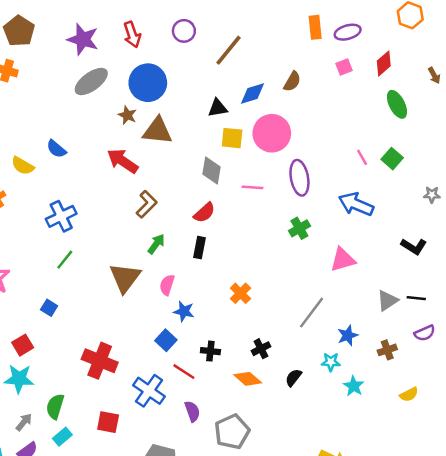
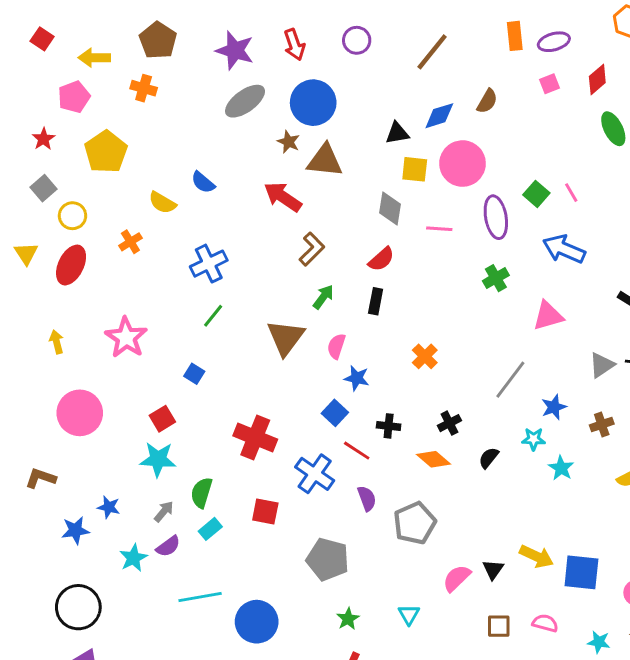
brown line: (228, 50) -> (432, 52), moved
green square: (392, 159) -> (536, 194), moved

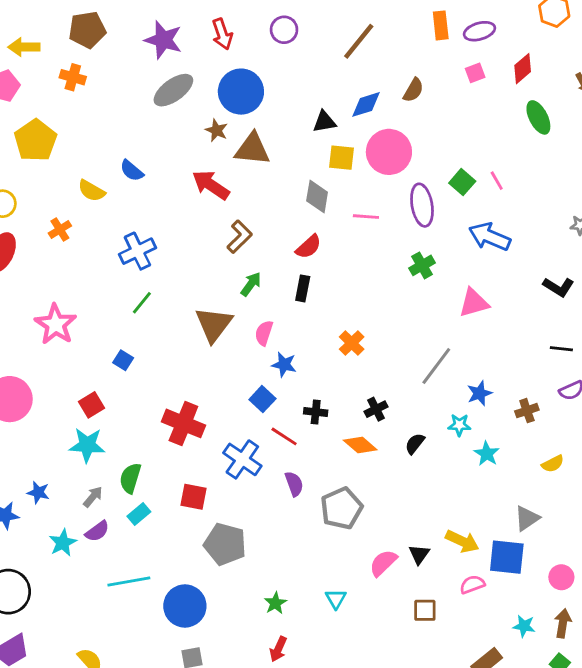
brown pentagon: (158, 40) -> (87, 30), turned 30
gray triangle: (602, 365) -> (527, 518), moved
gray pentagon: (328, 559) -> (225, 544), moved
pink semicircle: (545, 623) -> (472, 584), moved, turned -35

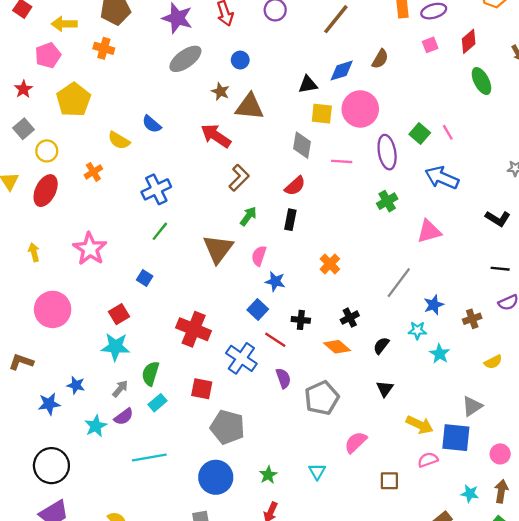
blue circle: (241, 92) -> (240, 60), size x0.5
black triangle: (419, 554) -> (385, 389), moved
blue circle: (185, 606) -> (216, 477), moved

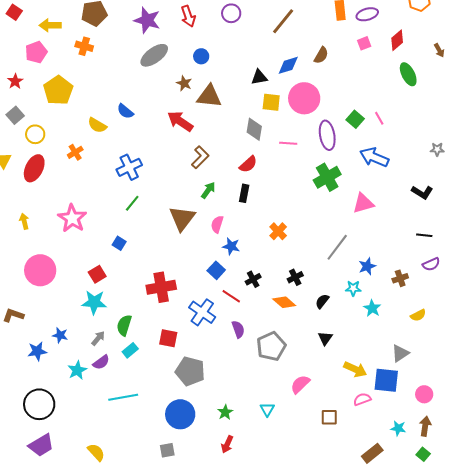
green cross: (387, 201) -> (327, 177), size x1.5
black cross: (301, 320) -> (253, 279), turned -35
red cross: (194, 329) -> (161, 287), turned -32

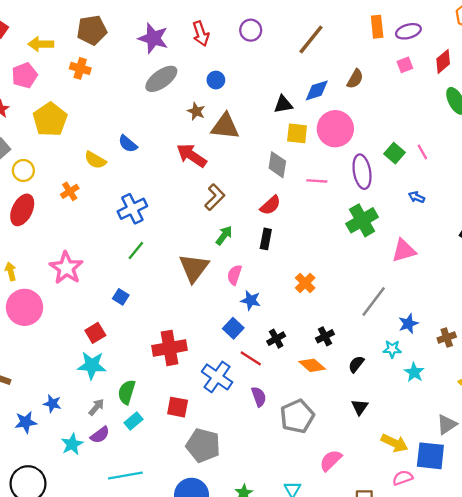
blue arrow: (374, 157) -> (417, 197), size x0.5
pink circle: (40, 270) -> (25, 307), moved

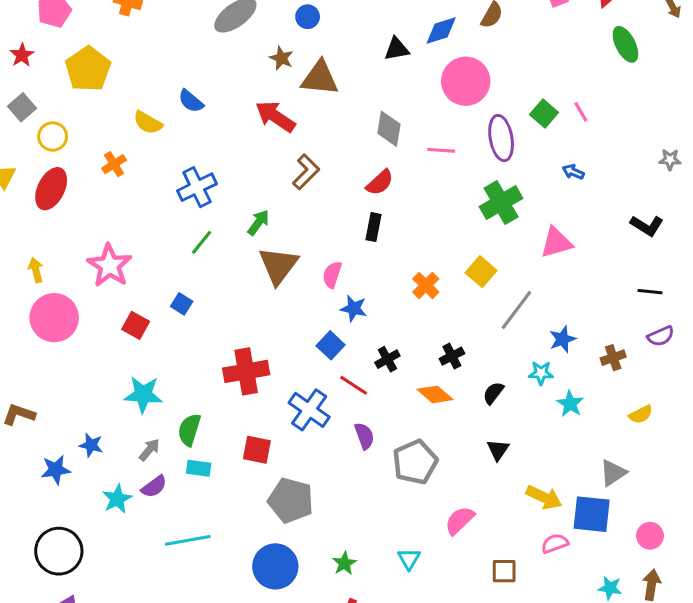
yellow square: (297, 133) -> (481, 272), moved, turned 35
green arrow: (224, 235) -> (258, 222), moved
red square: (95, 333) -> (136, 325), moved, turned -30
cyan rectangle: (134, 421) -> (199, 468), turned 48

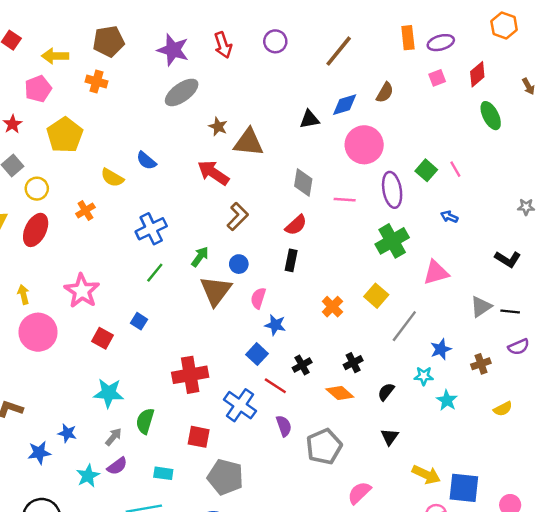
blue circle: (308, 17) -> (239, 264), moved
cyan rectangle: (199, 468) -> (163, 473), moved
gray triangle: (613, 473) -> (481, 307), moved

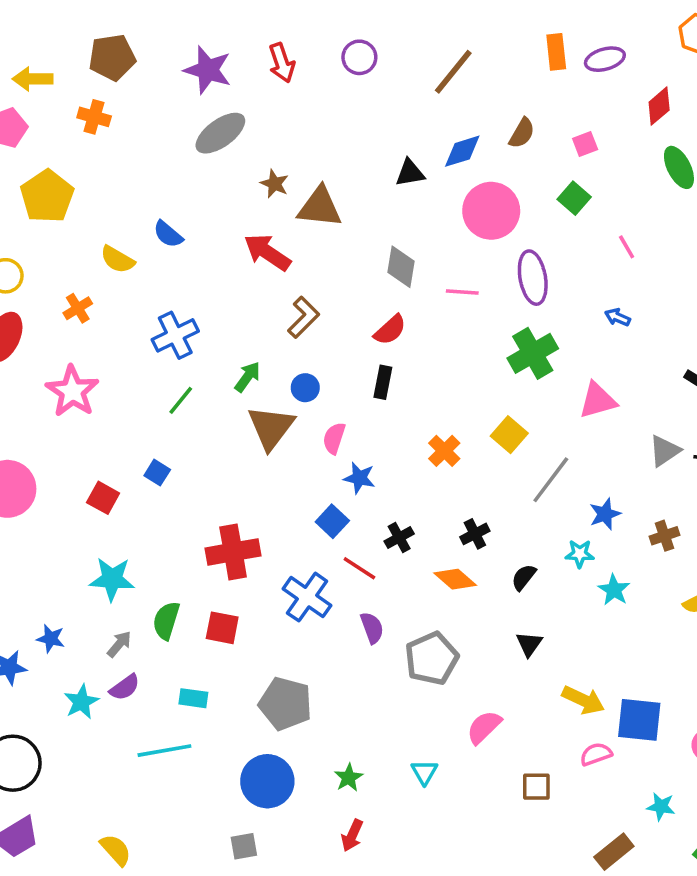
pink square: (437, 78) -> (585, 144), moved
green square: (426, 170) -> (574, 198), moved
pink star: (82, 291) -> (72, 391), moved
red square: (199, 437) -> (222, 628), moved

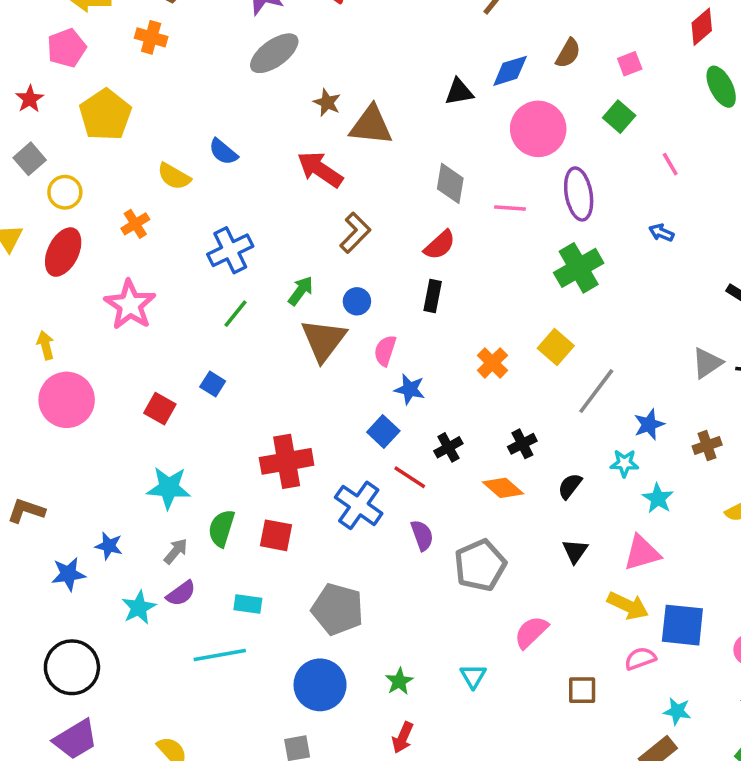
pink triangle: (598, 400) -> (642, 553), moved
cyan star: (661, 807) -> (677, 711), moved

